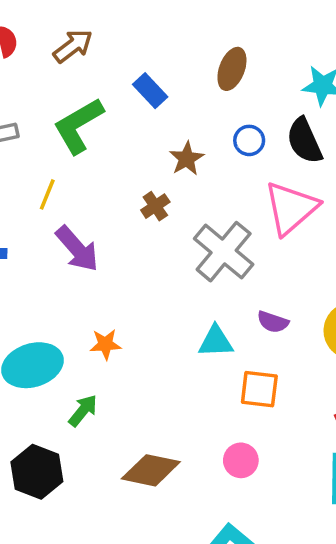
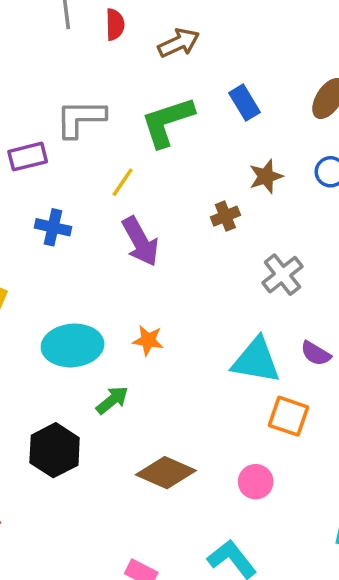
gray cross: (224, 252) -> (282, 275), size x0.7
cyan triangle: (216, 341) -> (256, 361), size x1.4

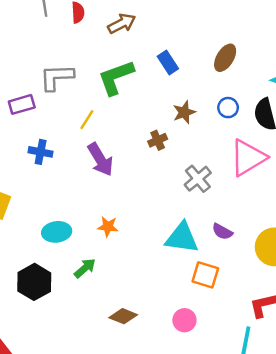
cyan ellipse: (73, 345) -> (57, 232), size x0.7
black hexagon: (55, 450) -> (34, 282), moved
brown diamond: (166, 473) -> (123, 316), size x0.7

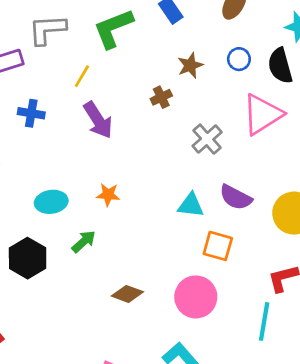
purple semicircle: (222, 232) -> (236, 197), size x1.4
cyan triangle: (182, 238) -> (191, 205), size x0.7
pink circle: (184, 320) -> (196, 297), size x1.6

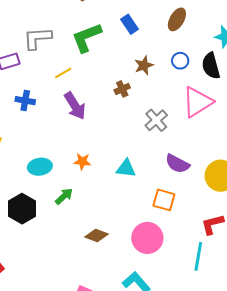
yellow line: (82, 76) -> (63, 73), turned 30
cyan triangle: (191, 205) -> (126, 168), moved

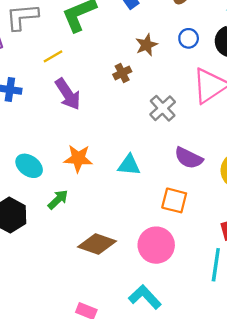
orange star: (82, 161) -> (78, 158), size x1.4
cyan ellipse: (40, 167) -> (29, 166), turned 45
brown diamond: (96, 236) -> (97, 244), size x1.4

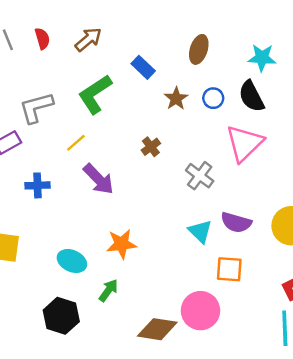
brown star: (146, 45) -> (176, 99), moved
cyan triangle: (129, 165) -> (200, 231), moved, turned 50
pink circle: (156, 245) -> (200, 311), moved

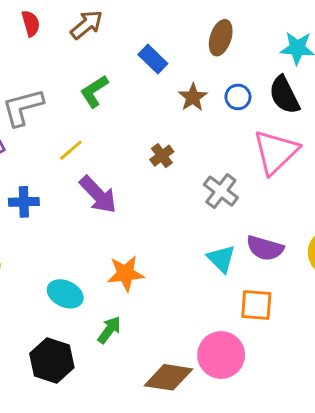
green L-shape: (95, 94) -> (94, 91), size x0.7

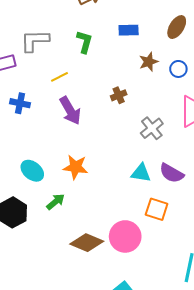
blue rectangle: (153, 59) -> (129, 30), turned -60
green L-shape: (94, 91) -> (85, 42), turned 125
cyan triangle: (221, 259) -> (141, 173), turned -50

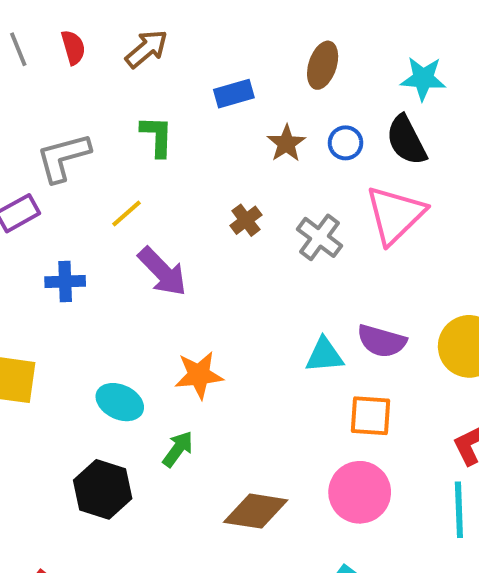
gray cross: (152, 128) -> (319, 237), moved
pink circle: (125, 236) -> (360, 492), moved

